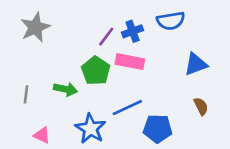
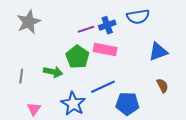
purple line: (106, 37) -> (86, 29), turned 35
pink triangle: (42, 135) -> (34, 109), turned 40

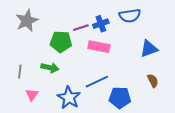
green pentagon: (77, 57) -> (61, 42), moved, turned -30
pink triangle: (34, 109) -> (32, 95), moved

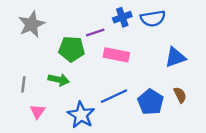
blue cross: (101, 24) -> (122, 17), moved
blue pentagon: (120, 98) -> (151, 102), moved, turned 30

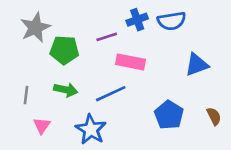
green pentagon: (72, 49) -> (64, 50), moved
brown semicircle: (180, 95) -> (214, 116), moved
blue line: (114, 96) -> (111, 94), moved

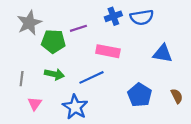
purple line: (107, 37) -> (78, 28), moved
blue triangle: (197, 65) -> (163, 53), turned 30

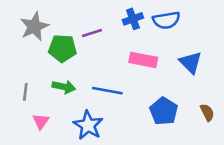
pink rectangle: (108, 51) -> (143, 60), moved
blue triangle: (163, 53) -> (191, 62), turned 35
blue line: (92, 77) -> (107, 91), turned 35

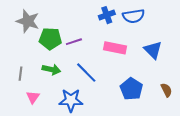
gray star: (34, 27) -> (28, 21), turned -30
purple line: (92, 33) -> (74, 42), moved
blue line: (107, 91) -> (86, 73), turned 35
blue star: (88, 125) -> (71, 100), turned -30

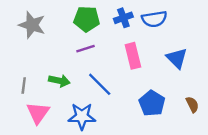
green pentagon: (50, 39) -> (87, 19), moved
pink rectangle: (115, 48) -> (133, 56), turned 65
pink triangle: (33, 97) -> (38, 113), size x1.5

